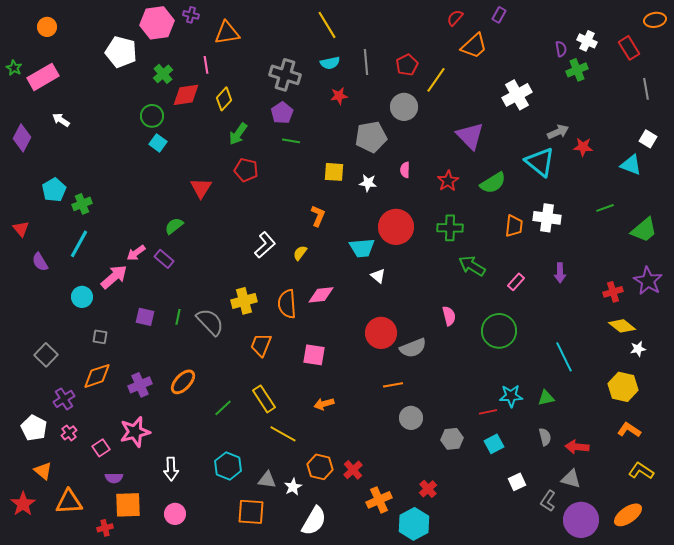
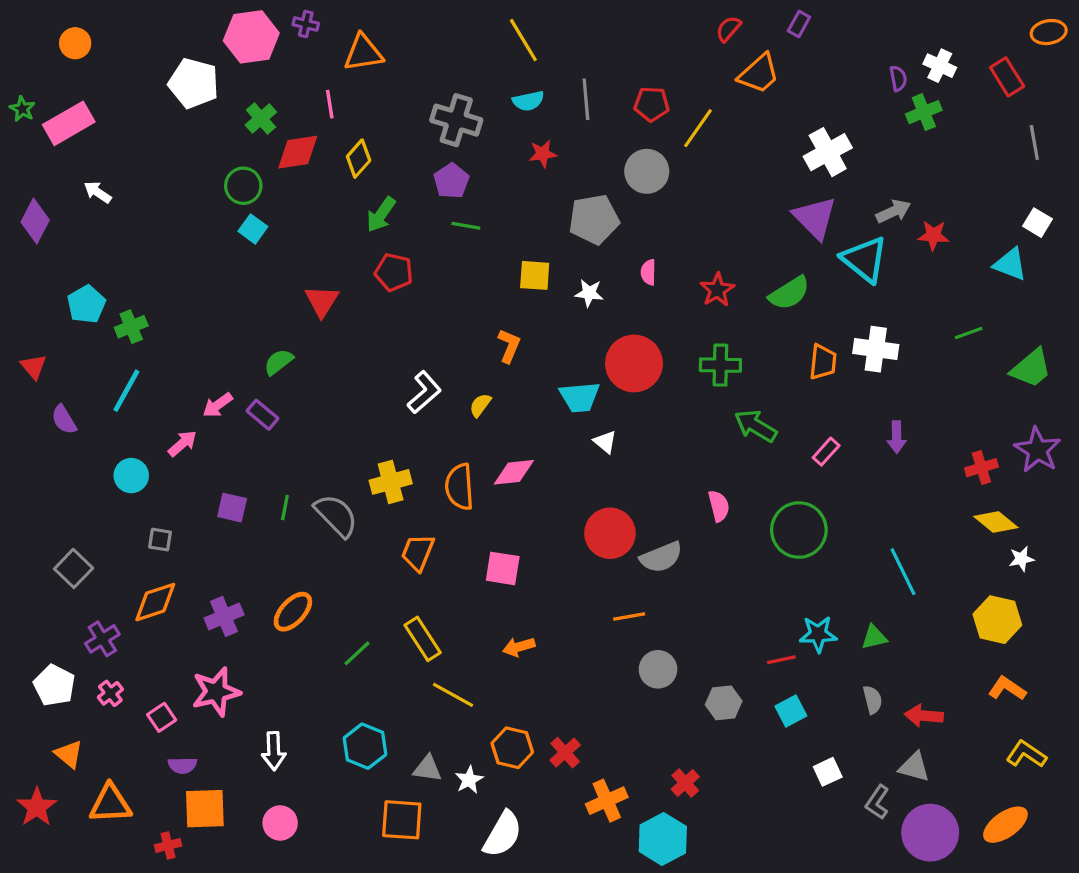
red pentagon: (407, 65) -> (652, 104), turned 30
purple triangle: (470, 136) -> (815, 218), moved
pink arrow: (114, 277) -> (182, 444), size x0.7

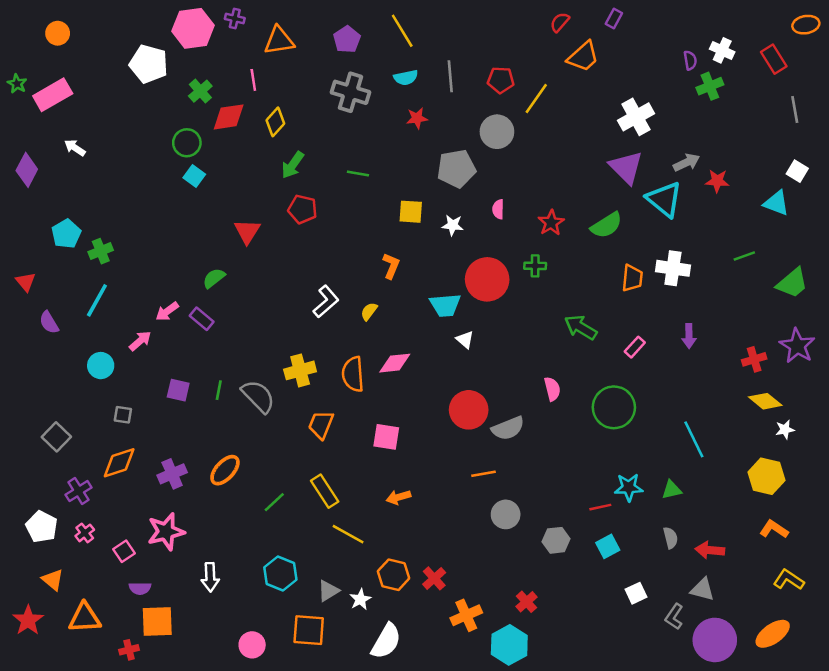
purple pentagon: (451, 181) -> (347, 39), moved
green cross: (720, 365) -> (535, 266), moved, size x0.7
gray triangle: (427, 769) -> (328, 591), turned -40
pink circle: (280, 823) -> (252, 645), moved

